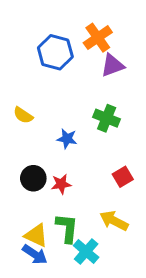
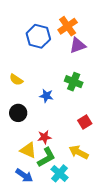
black circle: (33, 178) -> (18, 113), moved
red star: (61, 184) -> (44, 137), moved
green L-shape: (67, 228) -> (46, 157), turned 55
yellow triangle: (36, 235) -> (28, 150), moved

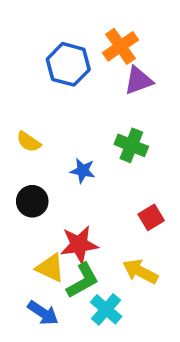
red star: (44, 137) -> (79, 244), size x1.5

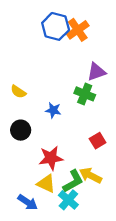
blue hexagon: (68, 64) -> (56, 26), moved
purple triangle: (138, 81) -> (96, 72), moved
yellow triangle: (50, 268) -> (46, 184), moved
green L-shape: (83, 281) -> (73, 181), moved

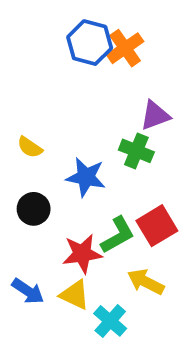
blue star: (53, 110) -> (86, 177), size x1.5
red square: (98, 141) -> (157, 226), size x1.5
green L-shape: (73, 181) -> (118, 235), moved
blue arrow: (28, 202) -> (28, 291), moved

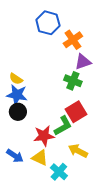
orange cross: (125, 48) -> (73, 40), moved
blue star: (86, 177) -> (17, 95), moved
red square: (157, 226) -> (76, 112), moved

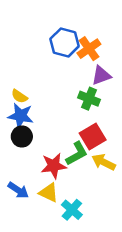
blue hexagon: (48, 23) -> (65, 43), moved
yellow arrow: (78, 151) -> (104, 162), moved

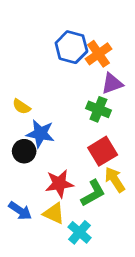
blue star: (21, 116) -> (40, 134), moved
green L-shape: (77, 154) -> (93, 193), moved
yellow arrow: (104, 162) -> (115, 180), turned 30

